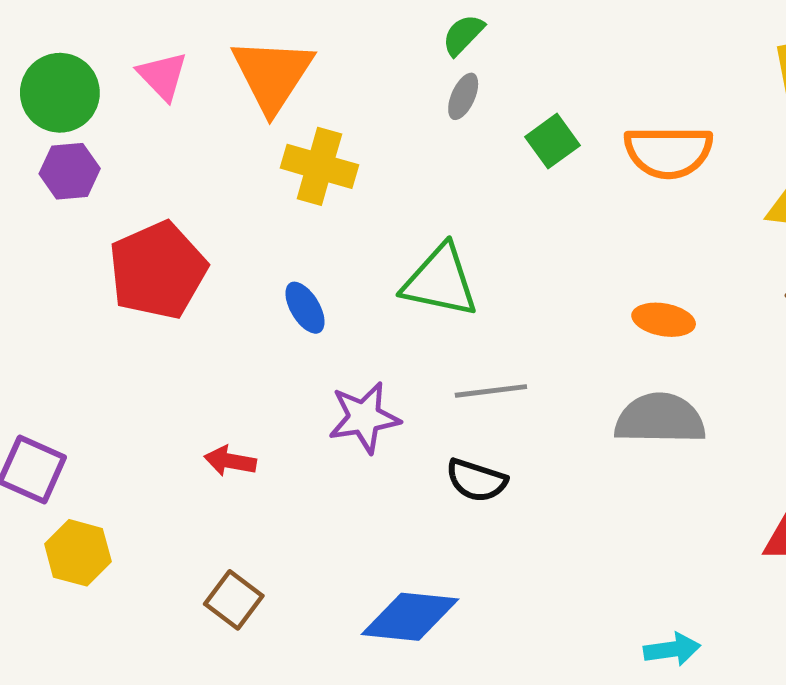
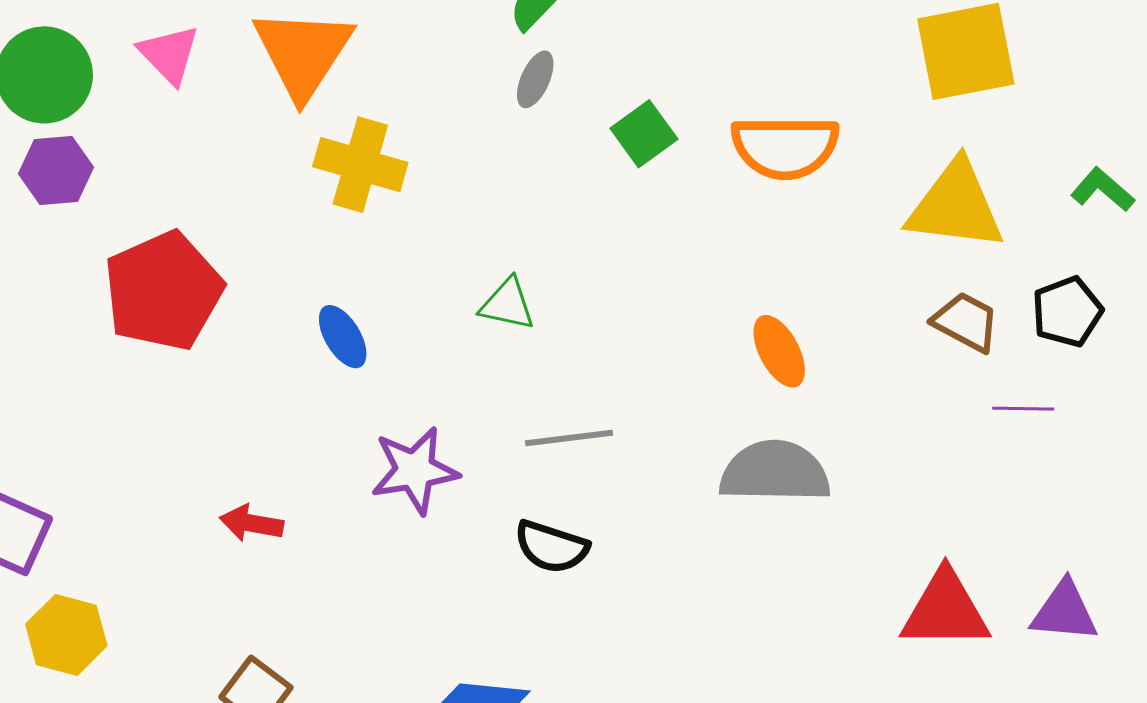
green triangle: (440, 281) -> (507, 304), size x0.6
orange ellipse: (664, 320) -> (779, 351), turned 52

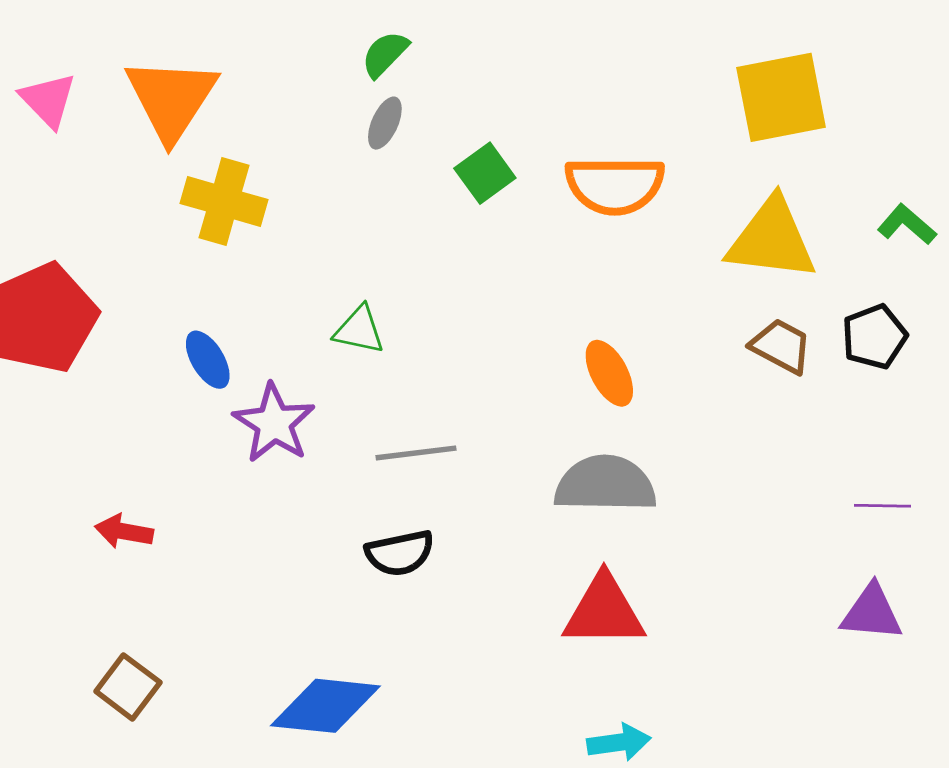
purple line: (1023, 409) -> (882, 506), moved
purple star: (415, 470) -> (274, 423), moved, turned -30
black semicircle: (551, 547) -> (400, 553), turned -30
red triangle: (945, 610) -> (604, 611), moved

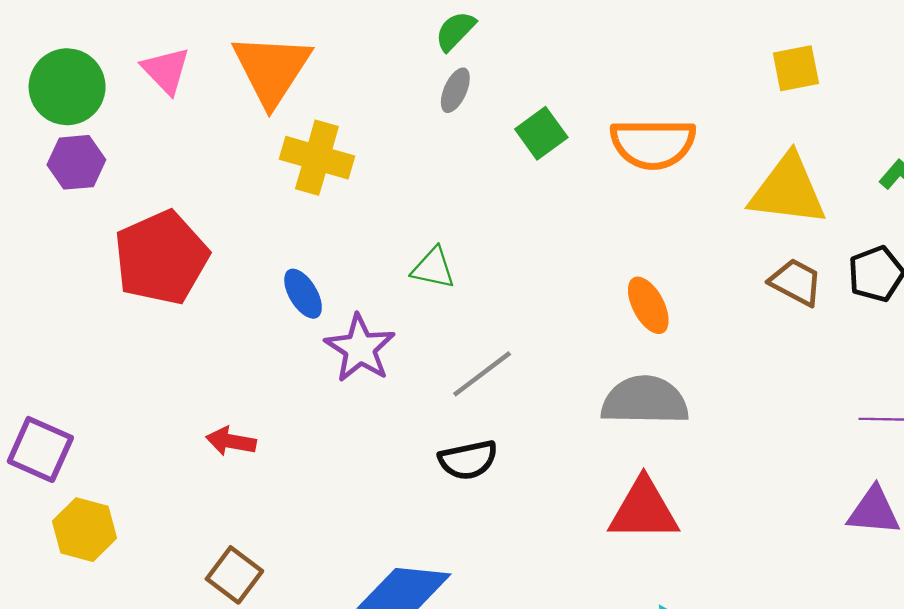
yellow square: (781, 97) -> (796, 68), size x0.6
gray line: (416, 453) -> (482, 374), turned -30

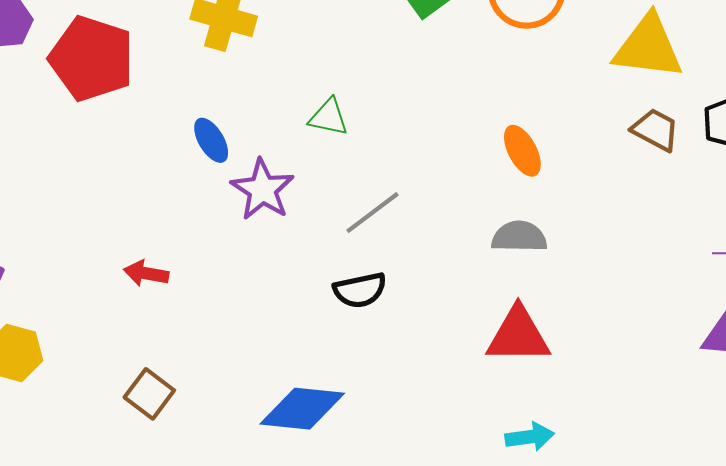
red pentagon: (161, 258) -> (92, 59), moved, turned -30
gray semicircle: (645, 401) -> (519, 237), size x0.7

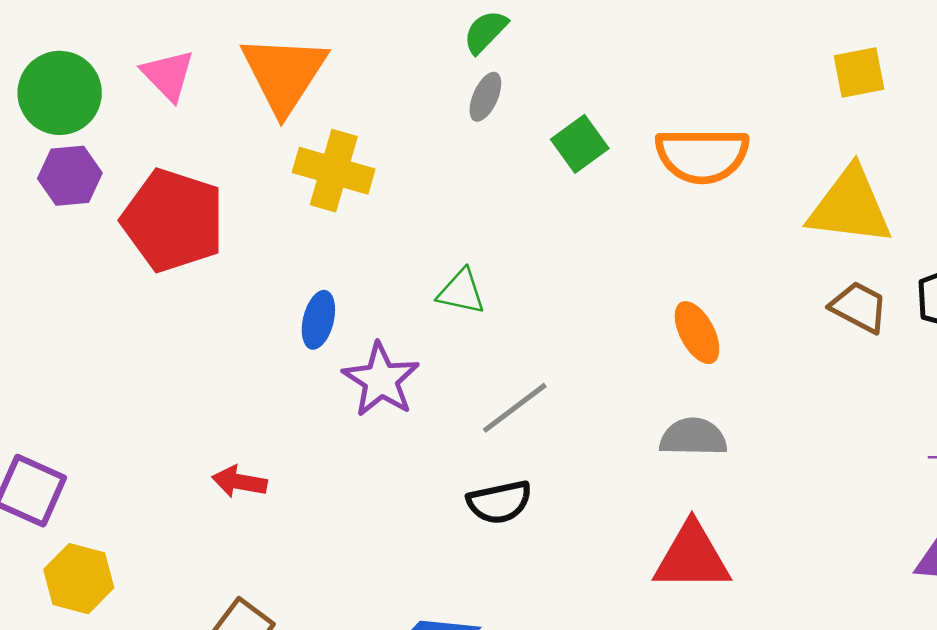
blue ellipse: (211, 140) -> (318, 320), turned 45

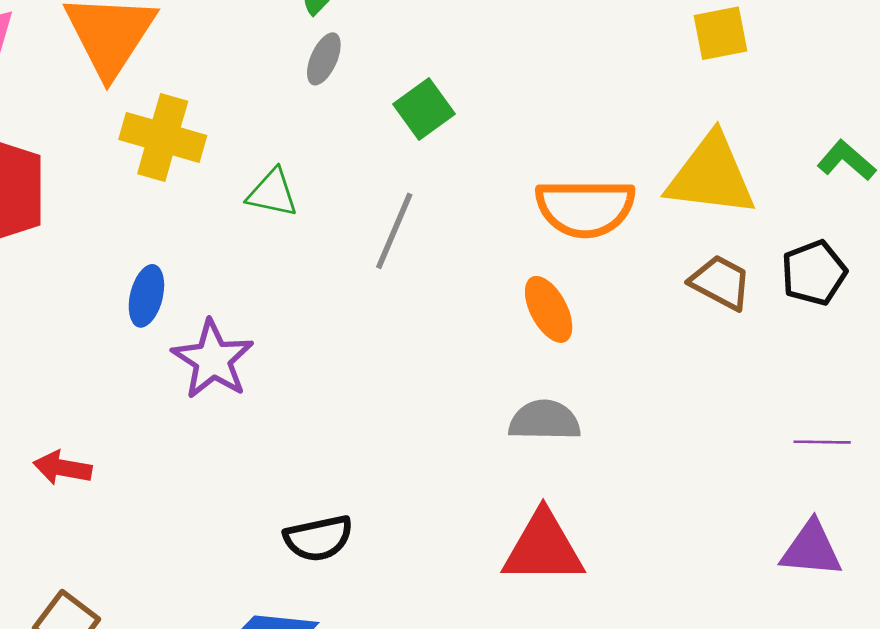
orange semicircle: (702, 155) -> (585, 208), moved
green triangle: (461, 292) -> (272, 193), moved
gray line: (515, 408) -> (394, 231), moved, turned -30
black semicircle: (499, 502) -> (318, 538), moved

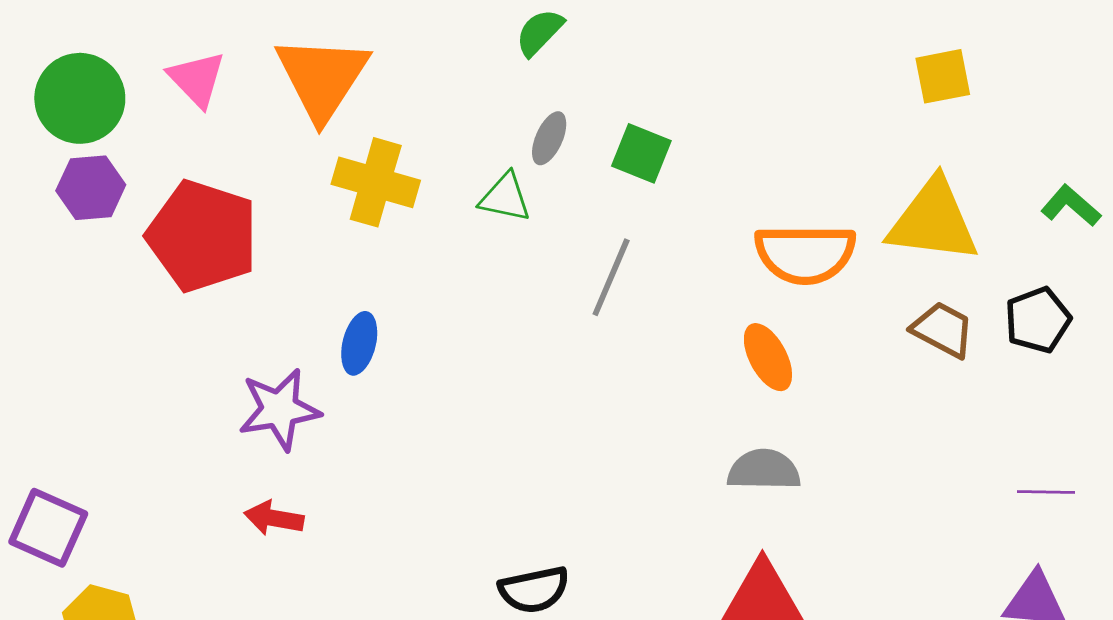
gray ellipse: (324, 59) -> (549, 138), moved
green square: (424, 109) -> (641, 153), turned -32
green triangle: (272, 193) -> (505, 197), moved
purple star: (213, 360) -> (279, 409), moved, turned 30

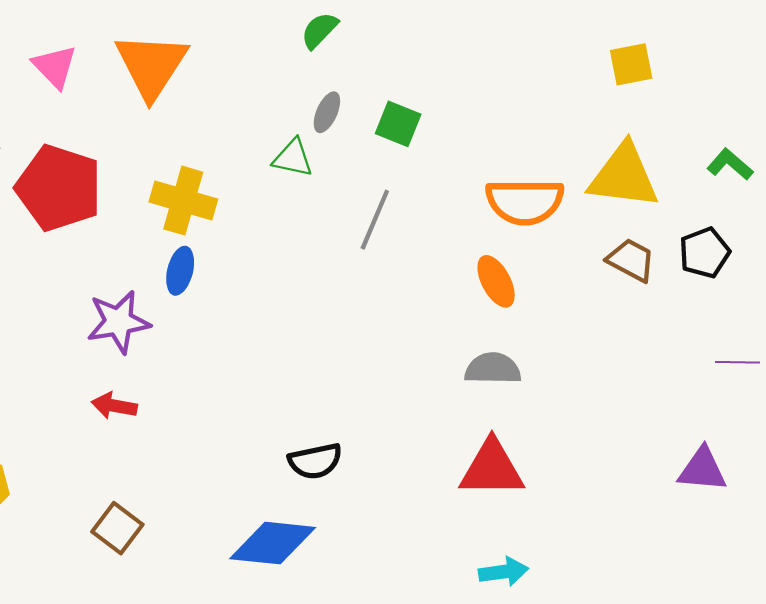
yellow cross: (376, 182) -> (183, 201), moved
purple line: (1046, 492) -> (737, 362), moved

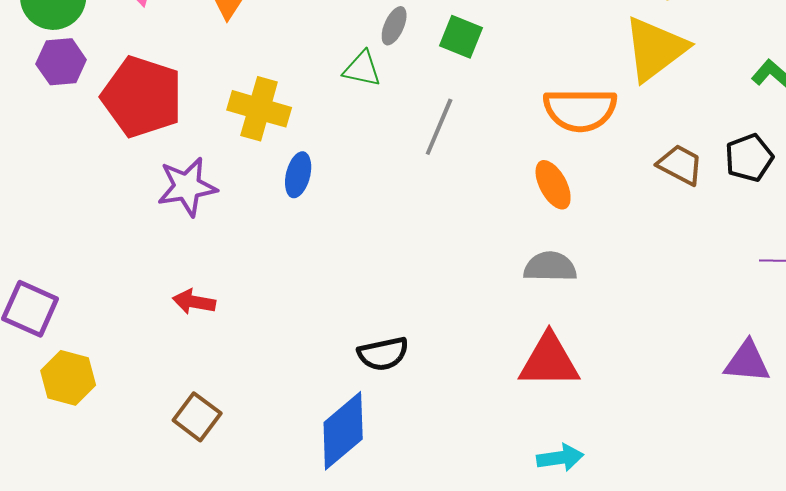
yellow triangle: (624, 176) -> (655, 49), moved, turned -44
blue ellipse: (180, 271) -> (298, 175), moved
purple star: (118, 322) -> (187, 187), moved
blue diamond: (273, 543) -> (343, 431), turned -46

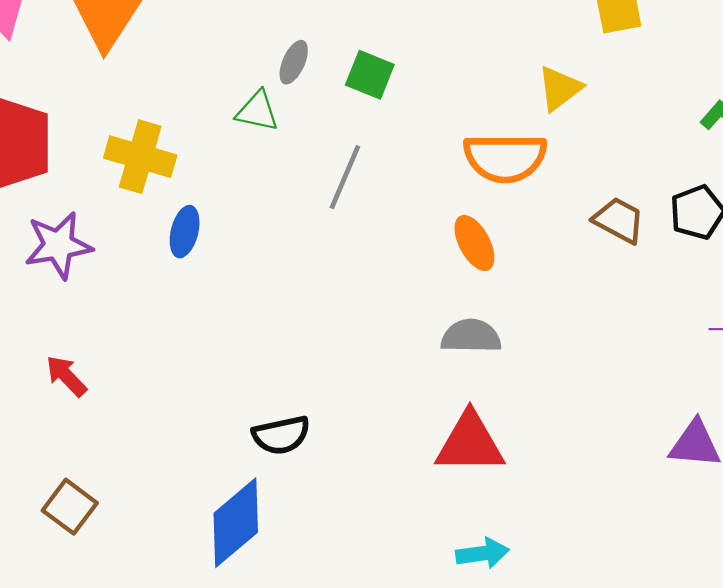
yellow triangle: (655, 49) -> (560, 88), moved, size x0.6
red arrow: (194, 302) -> (66, 376), turned 36

